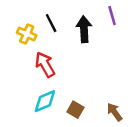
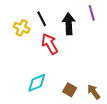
red arrow: (45, 64) -> (50, 44), moved
brown square: (75, 110) -> (70, 90), moved

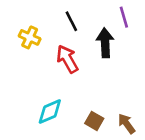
black line: (42, 19) -> (71, 21), moved
black arrow: (69, 24) -> (105, 43), moved

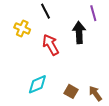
black line: (71, 21) -> (46, 11), moved

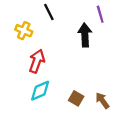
red arrow: (51, 45) -> (37, 61), moved, turned 50

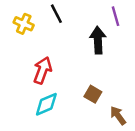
yellow cross: (24, 31) -> (24, 24), moved
brown square: (76, 98) -> (93, 94), moved

